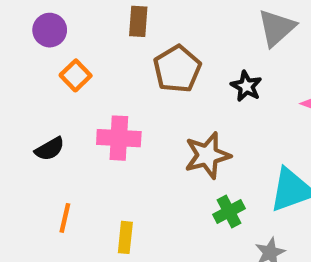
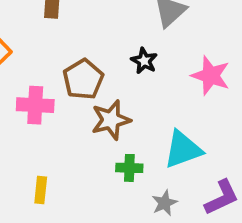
brown pentagon: (177, 69) -> (83, 79), moved
green cross: (229, 212) -> (129, 168), turned 30

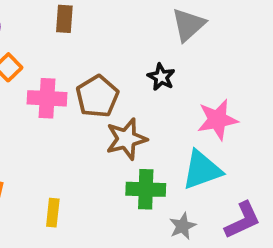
pink star: (211, 76) -> (217, 120), moved, turned -30
pink cross: (35, 105) -> (47, 98), moved
green cross: (129, 168) -> (146, 189), size x1.4

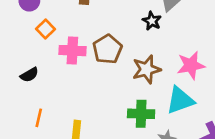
black star: (161, 77) -> (152, 21), moved
brown star: (126, 139) -> (146, 69), moved

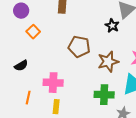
brown pentagon: (107, 49) -> (79, 47), turned -30
pink cross: (72, 51) -> (53, 83), moved

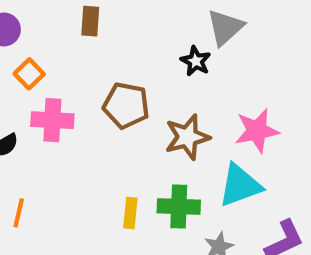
pink cross: (53, 83) -> (52, 120), moved
yellow rectangle: (56, 107) -> (130, 213), moved

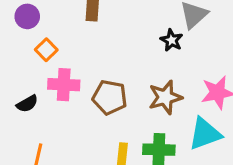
brown pentagon: (126, 105) -> (110, 97), moved

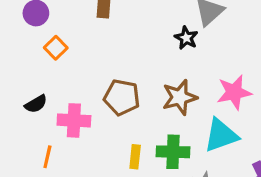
pink cross: (64, 85) -> (74, 120), moved

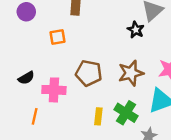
orange square: (56, 48) -> (58, 37), moved, turned 35
green cross: (173, 152) -> (126, 113), turned 30

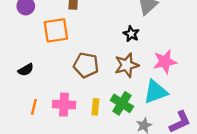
black star: (136, 30) -> (131, 34), moved
orange square: (58, 37) -> (56, 30), size x1.6
pink cross: (54, 90) -> (64, 105), moved

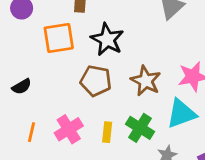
black star: (131, 34) -> (107, 39), moved, size x1.6
brown star: (127, 65) -> (146, 81), turned -30
pink cross: (64, 105) -> (69, 129), turned -35

